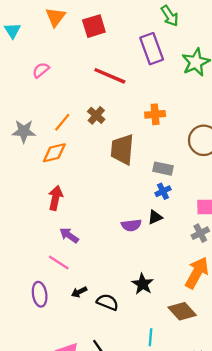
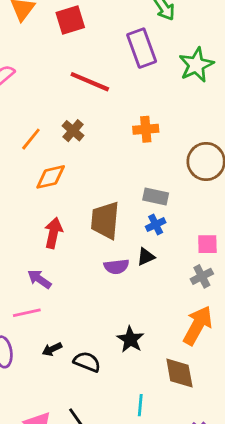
brown trapezoid: (122, 149) -> (105, 220), moved
orange diamond: (54, 153) -> (51, 177), moved
red arrow: (55, 198) -> (53, 233), moved
pink line: (59, 263) -> (27, 313), turned -45
brown diamond: (182, 311) -> (179, 373), turned 32

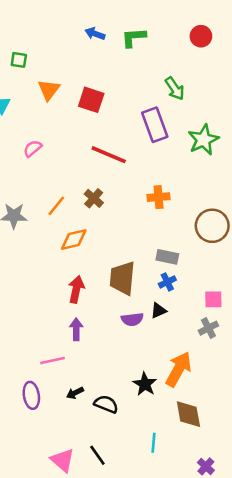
red square: (70, 20) -> (91, 100), turned 35
purple arrow: (39, 279) -> (76, 329), moved, turned 55
orange arrow: (198, 325) -> (178, 369), moved

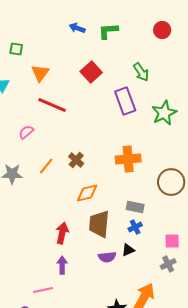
red square: (91, 100) -> (91, 72), moved, turned 30
pink semicircle: (33, 148) -> (26, 132), moved
red line: (109, 155) -> (52, 105), moved
orange cross: (159, 197) -> (128, 159), size x1.4
orange diamond: (74, 239) -> (87, 193), moved

